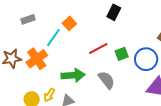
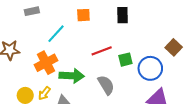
black rectangle: (114, 12) -> (123, 15), turned -35
orange square: (69, 23) -> (83, 15), moved, turned 32
orange cross: (37, 59) -> (46, 63), moved

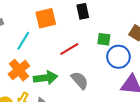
orange square: (83, 15) -> (46, 18), size x1.5
green square: (125, 60) -> (104, 39), moved, turned 32

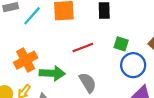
cyan line: (23, 41) -> (32, 16), moved

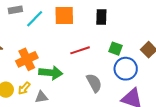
gray semicircle: (88, 83) -> (94, 83), moved

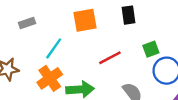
cyan line: (35, 19) -> (54, 48), moved
green square: (116, 49) -> (151, 49), turned -32

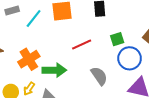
cyan line: (54, 48) -> (34, 18), moved

